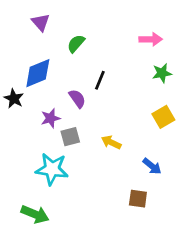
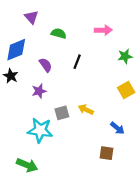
pink arrow: (151, 39) -> (103, 30), moved
green semicircle: (76, 44) -> (59, 33), turned 64
blue diamond: (38, 73) -> (16, 50), moved
purple semicircle: (77, 99) -> (46, 65), moved
gray square: (70, 137) -> (62, 113), moved

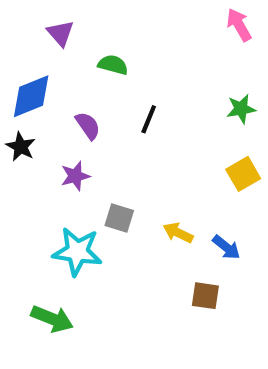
pink arrow: (103, 30) -> (239, 25), moved, turned -119
yellow arrow: (86, 110) -> (178, 233), moved
gray square: (62, 113) -> (119, 218), turned 32

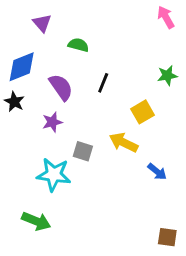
purple semicircle: (88, 126) -> (61, 87), size x1.4
yellow square: (243, 174) -> (143, 112), moved
yellow arrow: (178, 233) -> (124, 142), moved, size x1.4
brown square: (205, 296) -> (167, 237), moved

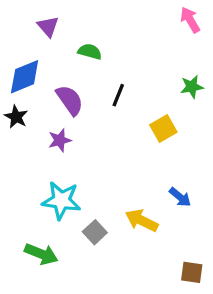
yellow arrow: (124, 142) -> (142, 221), moved
gray square: (83, 151) -> (95, 232), moved, turned 30

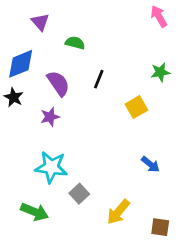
yellow arrow: (142, 221) -> (118, 212), moved, turned -76

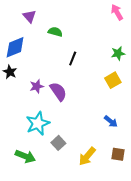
purple semicircle: (58, 83) -> (58, 91), moved
yellow square: (136, 107) -> (113, 80), moved
cyan star: (51, 167) -> (38, 123), turned -30
brown square: (160, 227) -> (118, 154), moved

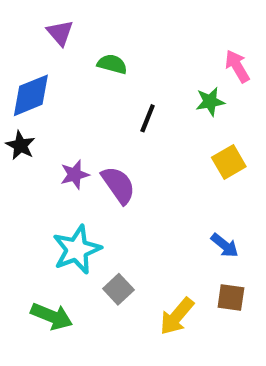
pink arrow: (117, 12) -> (237, 66), moved
green star: (118, 53) -> (210, 102), moved
brown square: (118, 154) -> (231, 298), moved

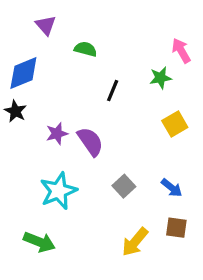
gray square: (118, 289) -> (124, 186), moved

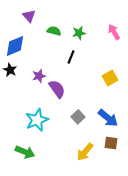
green star: (160, 78) -> (79, 33), moved
purple star: (57, 134) -> (39, 76), moved
blue arrow: (172, 188) -> (108, 118), size x1.5

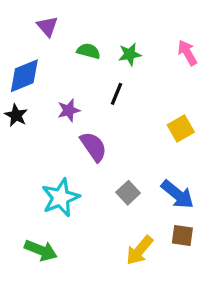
purple star: (39, 76) -> (69, 110), moved

